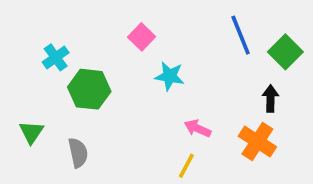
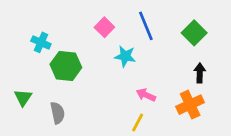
blue line: (241, 35) -> (146, 26), moved
green square: (285, 52) -> (194, 33), moved
cyan cross: (56, 57) -> (41, 42), turned -30
orange cross: (257, 142) -> (190, 105), turned 32

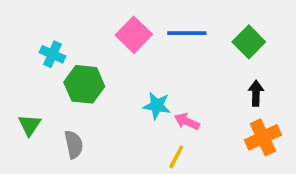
blue line: (146, 26) -> (187, 33), turned -68
pink square: (104, 27) -> (134, 35), size x1.4
cyan star: (125, 56) -> (157, 106), moved
orange cross: (190, 105) -> (263, 137), moved

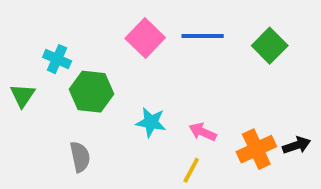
black arrow: (256, 93) -> (297, 145), moved, turned 70
cyan star: (157, 106) -> (151, 122), moved
green triangle: (30, 125) -> (23, 95), moved
orange cross: (263, 137) -> (256, 149), moved

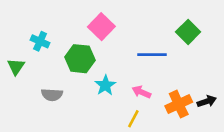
blue line: (203, 36) -> (152, 55), moved
green hexagon: (92, 92) -> (80, 59), moved
cyan star: (151, 122) -> (105, 85), turned 30
gray semicircle: (80, 157) -> (52, 95), moved, turned 105

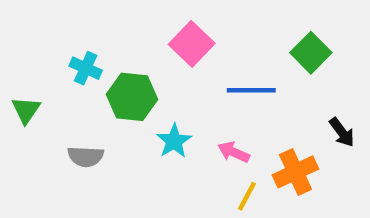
pink square: (101, 27) -> (192, 44), moved
cyan cross: (40, 41) -> (86, 68), moved
black arrow: (207, 101) -> (342, 132), moved, turned 72
yellow line: (133, 119) -> (247, 196), moved

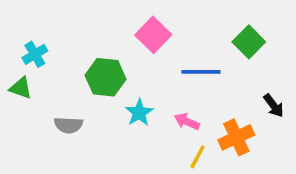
cyan cross: (86, 68) -> (35, 54), moved, turned 35
green triangle: (26, 110) -> (21, 88), turned -45

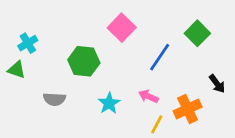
blue line: (201, 72) -> (160, 57), turned -56
cyan star: (139, 113) -> (109, 103), moved

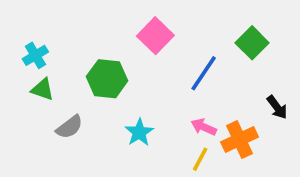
green triangle: (17, 70) -> (43, 89), moved
pink arrow: (148, 96) -> (204, 127), moved
gray semicircle: (54, 99) -> (69, 127), turned -40

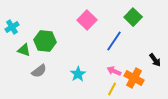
green square: (252, 43) -> (133, 17), moved
cyan cross: (35, 55) -> (12, 27), moved
green hexagon: (107, 79) -> (45, 41), moved
orange cross: (240, 140) -> (134, 78), turned -36

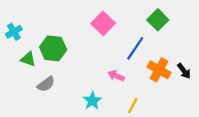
pink arrow: (114, 71) -> (116, 76), moved
cyan star: (78, 74) -> (92, 101), moved
orange cross: (134, 78) -> (159, 70), moved

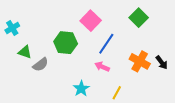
green hexagon: (53, 48) -> (66, 43), moved
blue line: (135, 48) -> (106, 44), moved
gray semicircle: (46, 84) -> (41, 65), moved

